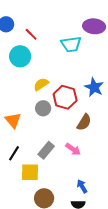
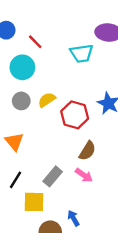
gray circle: (43, 108) -> (21, 101), moved
brown semicircle: (84, 122) -> (87, 151), moved
blue arrow: (82, 186) -> (73, 218), moved

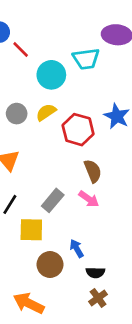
red line: (35, 42) -> (21, 49), moved
cyan circle: (22, 67) -> (51, 75), moved
brown semicircle: (87, 151) -> (93, 171), turned -54

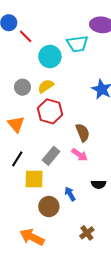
red hexagon: (78, 130) -> (50, 111), moved
black semicircle: (95, 273) -> (99, 184), moved

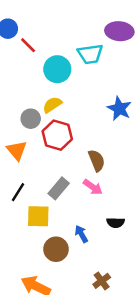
gray circle: (22, 87) -> (31, 119), moved

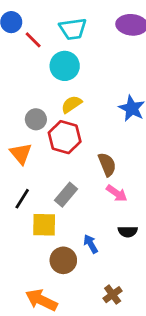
cyan trapezoid: (90, 54) -> (73, 29), moved
yellow semicircle: (52, 105) -> (71, 104), moved
pink arrow: (93, 187) -> (117, 193), moved

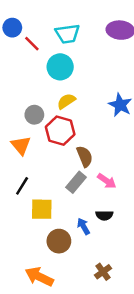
brown semicircle: (107, 164) -> (85, 156), moved
gray rectangle: (66, 195) -> (76, 182), moved
black semicircle: (128, 232) -> (104, 215), moved

